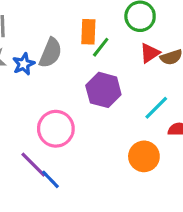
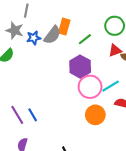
orange rectangle: (88, 32) -> (64, 27), moved
pink circle: (56, 129) -> (90, 87), moved
purple line: (33, 165) -> (17, 115), moved

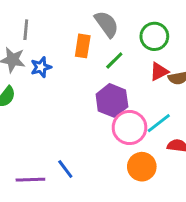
gray semicircle: (52, 35) -> (107, 24), moved, turned -66
purple line: (17, 115) -> (30, 180), turned -54
blue line: (33, 115) -> (65, 169), moved

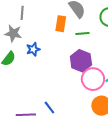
green line: (114, 61) -> (82, 34), turned 40
blue star: (41, 67) -> (33, 49), moved

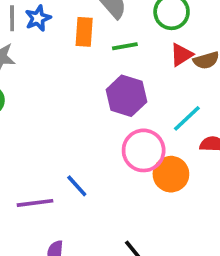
blue star: (33, 49) -> (38, 18), moved
pink circle: (93, 79) -> (144, 150), moved

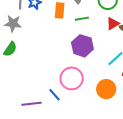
pink circle: (144, 150) -> (72, 78), moved

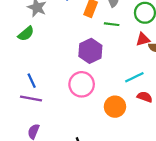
purple hexagon: (82, 46) -> (90, 51), moved
blue line: (54, 95) -> (32, 81), moved

